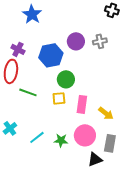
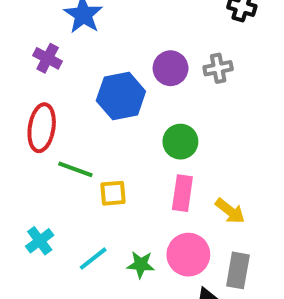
purple cross: (18, 49) -> (48, 58), moved
green circle: (66, 79) -> (180, 142), moved
yellow square: (59, 98) -> (113, 193), moved

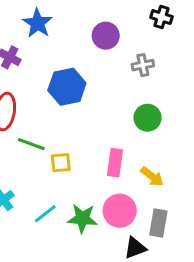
purple circle: (171, 68) -> (106, 36), moved
green circle: (180, 142) -> (148, 118), moved
green star: (141, 265) -> (82, 218), size x1.4

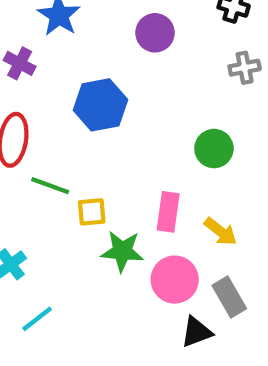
gray cross: (143, 65) -> (245, 68), moved
cyan line: (45, 214) -> (37, 319), moved
green star: (82, 218) -> (122, 251), moved
gray rectangle: (158, 223) -> (229, 297), turned -40

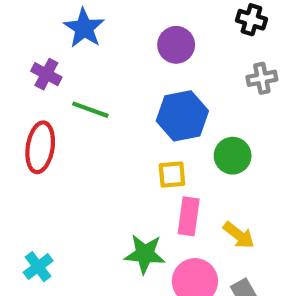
blue hexagon: (100, 105) -> (182, 116), moved
green line: (50, 186) -> (90, 110), moved
yellow square: (92, 212) -> (172, 174), moved

